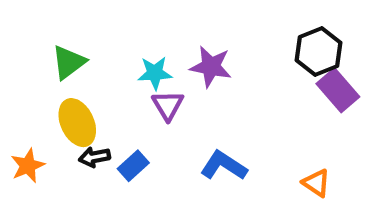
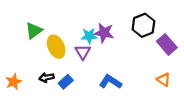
black hexagon: (318, 51) -> (143, 25), moved
cyan star: (155, 73) -> (89, 36), moved
yellow ellipse: (77, 123) -> (56, 47), moved
orange triangle: (316, 183) -> (164, 80), moved

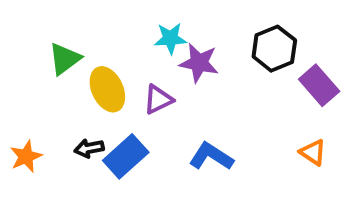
cyan star: (89, 36) -> (170, 38), moved
purple triangle: (83, 52) -> (158, 99), turned 35
blue rectangle: (66, 82) -> (126, 156), size x1.5

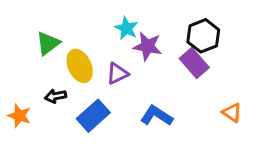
cyan star: (170, 38) -> (126, 28), turned 30
purple rectangle: (319, 85) -> (194, 63), moved
black arrow: (89, 148) -> (56, 96), moved
orange star: (26, 156) -> (19, 116), turned -30

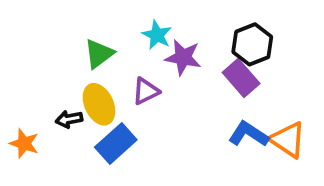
green triangle: (48, 43) -> (99, 54), moved
yellow ellipse: (80, 66) -> (99, 104), moved
orange triangle: (232, 113) -> (288, 140), size x1.5
blue L-shape: (157, 116) -> (249, 134), moved

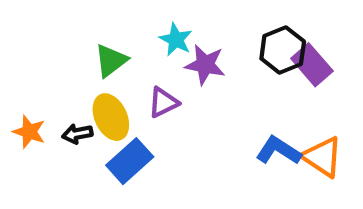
purple rectangle: (241, 78) -> (312, 65), moved
orange star: (24, 143) -> (29, 132), moved

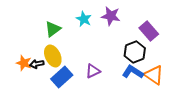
black hexagon: (283, 50) -> (135, 52), moved
purple star: (205, 65) -> (111, 16), moved
purple triangle: (163, 102) -> (93, 71), moved
orange star: (29, 132) -> (24, 63), moved

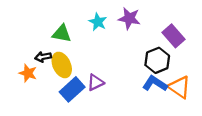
green triangle: (53, 29) -> (62, 34), turned 48
black arrow: (37, 64) -> (43, 57), moved
purple triangle: (93, 71) -> (96, 82), moved

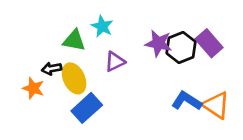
purple star: (129, 18) -> (158, 43), moved
cyan star: (98, 22) -> (102, 26), moved
black hexagon: (157, 60) -> (181, 47), moved
purple triangle: (96, 82) -> (115, 62), moved

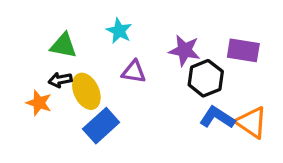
green triangle: (74, 40) -> (63, 46), moved
purple rectangle: (209, 43) -> (243, 50), turned -40
black hexagon: (181, 47) -> (206, 78), moved
purple triangle: (115, 62) -> (134, 72), turned 35

